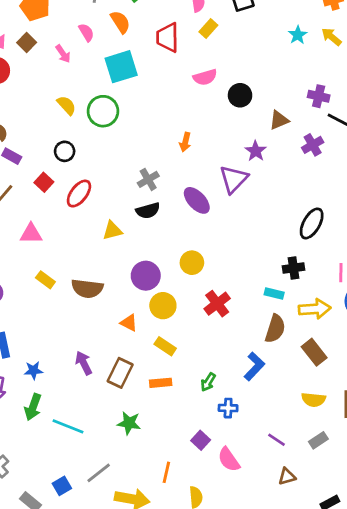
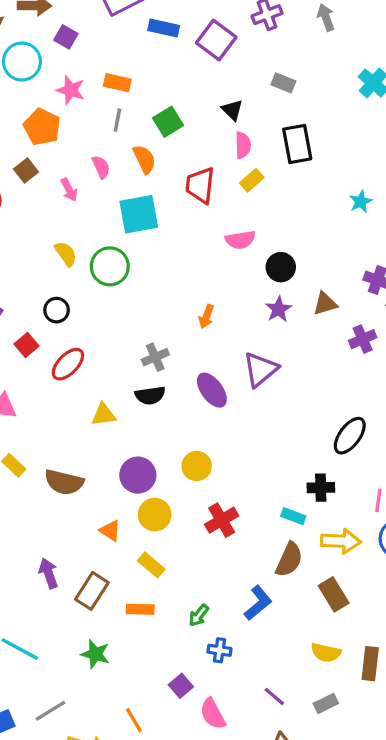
purple star: (256, 151) -> (279, 309), moved
orange line: (166, 472) -> (134, 720), turned -50

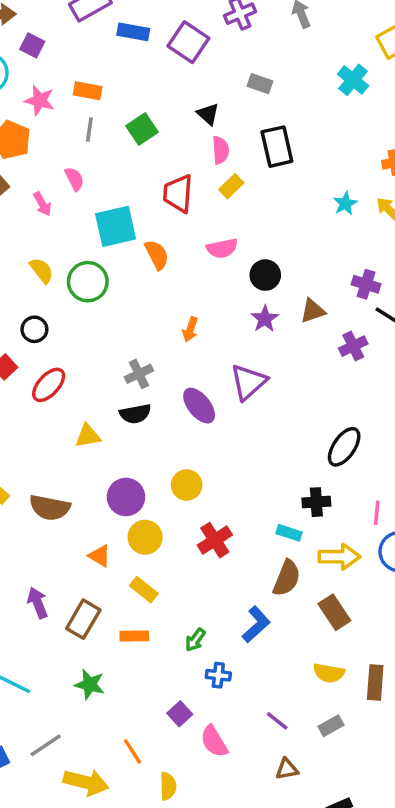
orange semicircle: (144, 159) -> (157, 255), moved

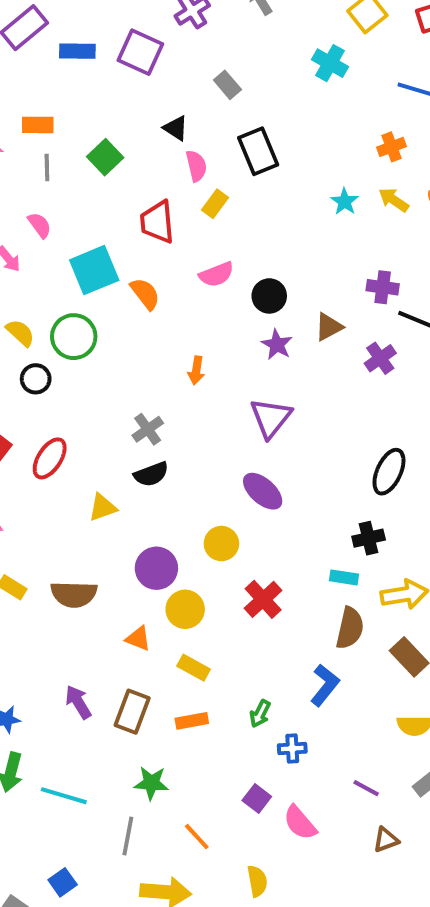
gray rectangle: (260, 84) -> (227, 85), turned 40
black circle: (34, 329) -> (36, 379), moved
purple ellipse: (199, 406) -> (263, 491), moved
gray line: (46, 745) -> (128, 836), moved, turned -36
orange line: (133, 751) -> (197, 837), moved

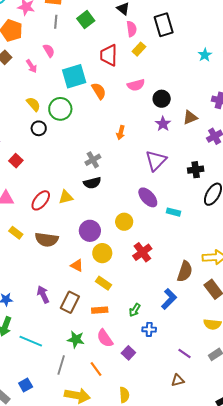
red ellipse: (50, 458) -> (41, 200), moved
black cross: (369, 538) -> (196, 170), moved
cyan rectangle: (344, 577) -> (173, 212), moved
pink semicircle: (300, 823) -> (105, 338), moved
brown triangle: (386, 840) -> (178, 380), moved

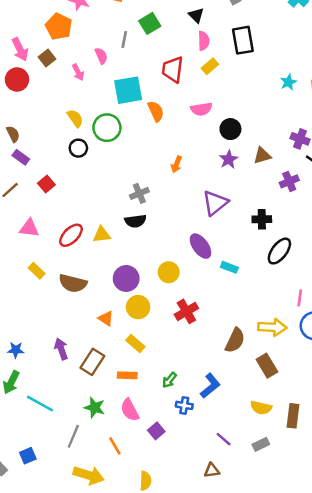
gray line: (56, 22) -> (124, 39), moved
blue L-shape: (169, 299) -> (210, 386), moved

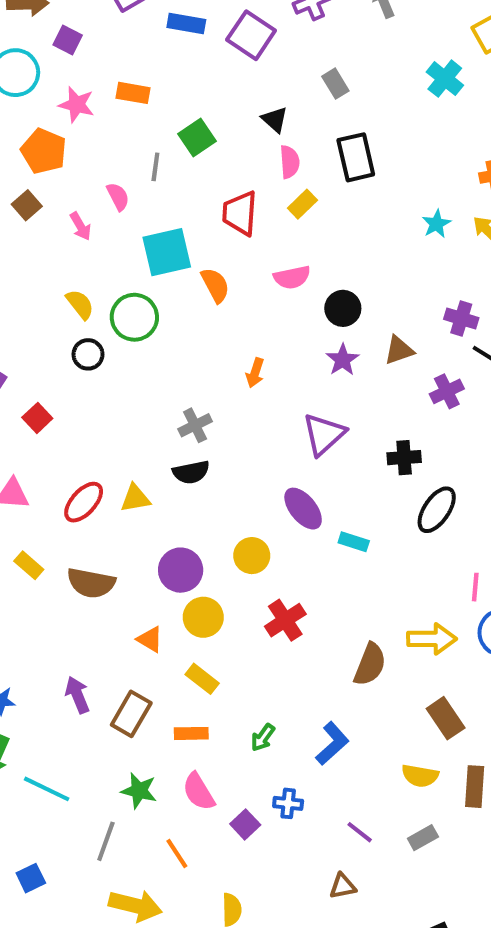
brown rectangle: (267, 366) -> (446, 718), moved
blue cross: (184, 405) -> (288, 803), moved

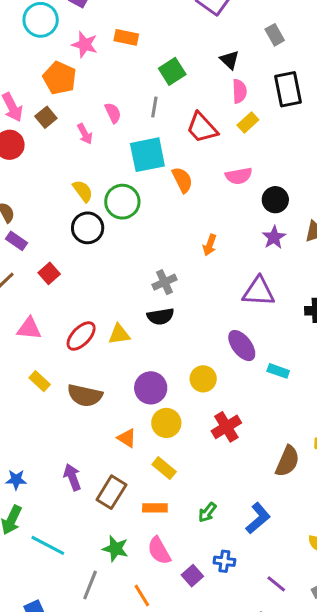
gray line: (155, 167) -> (154, 107), moved
red trapezoid: (240, 213) -> (202, 128), turned -48
black circle: (88, 354) -> (88, 228), size x1.4
purple triangle: (324, 434) -> (259, 292), turned 44

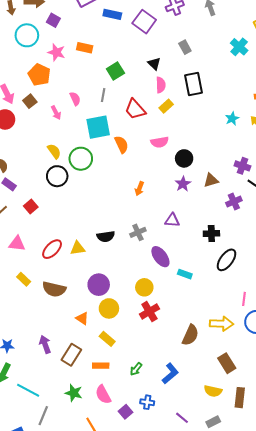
gray cross: (164, 282) -> (138, 232), moved
purple triangle: (259, 292) -> (172, 220), size x0.7
yellow circle: (203, 379) -> (144, 287), moved
gray line: (90, 585) -> (43, 416), moved

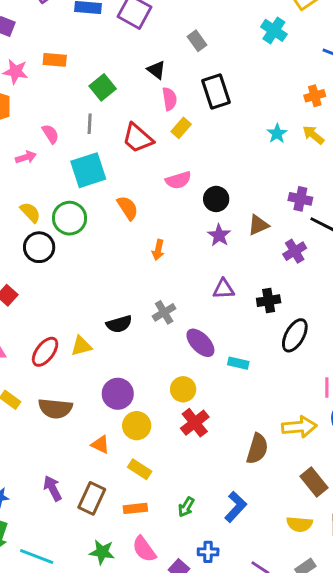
pink arrow: (56, 113) -> (26, 157), turned -72
orange semicircle: (121, 144) -> (128, 208), moved
purple triangle: (172, 220) -> (224, 289), moved

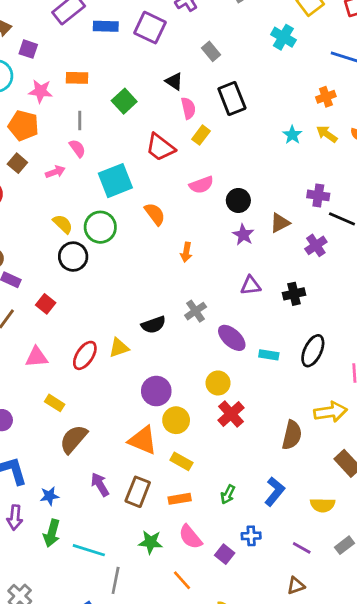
gray line: (90, 124) -> (80, 121), moved
black ellipse: (295, 335) -> (313, 351), moved
brown semicircle: (55, 408) -> (74, 439), moved, turned 128
orange triangle: (100, 445) -> (143, 440), size x1.6
yellow semicircle: (299, 524) -> (323, 505), moved

